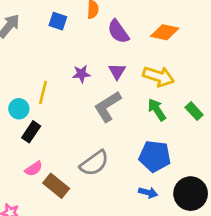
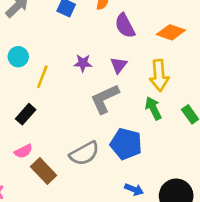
yellow arrow: (159, 76) -> (159, 75), turned 60
cyan circle: (19, 109) -> (18, 57), moved
blue pentagon: (155, 156) -> (126, 144), moved

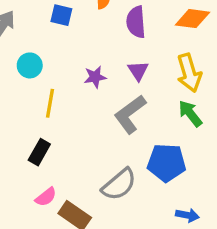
purple semicircle: (125, 26) -> (136, 22), turned 35
cyan circle: (18, 57) -> (30, 65), moved

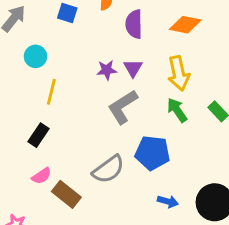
purple star: (95, 77) -> (107, 70), moved

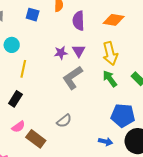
blue pentagon: (152, 153) -> (123, 116), moved
gray semicircle: (108, 169) -> (64, 121), size x0.7

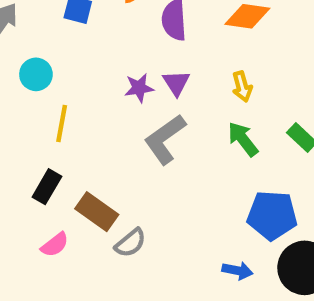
yellow arrow: (110, 54) -> (242, 87), size x0.6
gray semicircle: (64, 121) -> (130, 243), moved
brown rectangle: (36, 139) -> (97, 212), moved

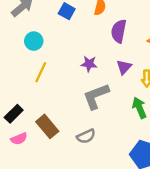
purple triangle: (176, 83) -> (124, 67), moved
black rectangle: (47, 187) -> (14, 114), moved
gray semicircle: (130, 243) -> (86, 136), moved

